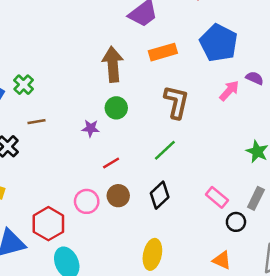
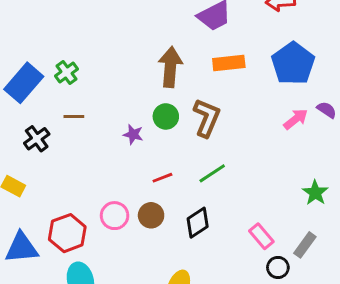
brown L-shape: (176, 102) -> (207, 118), moved
red line: (111, 163) -> (162, 178), moved

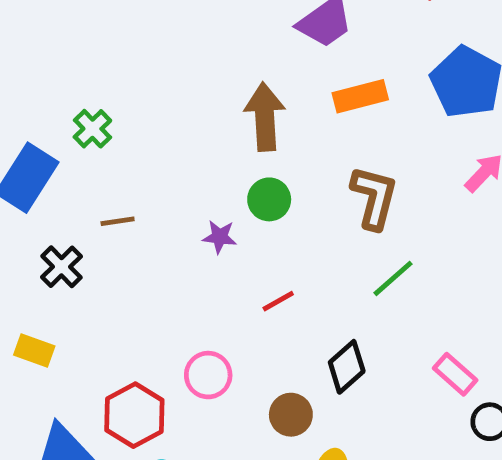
green cross: (66, 72) -> (92, 129), moved
brown L-shape: (207, 118) -> (374, 197), moved
green line: (212, 173) -> (393, 278), moved
brown circle: (151, 215) -> (291, 415), moved

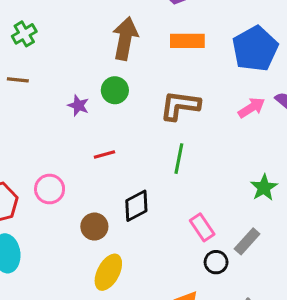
green cross: (92, 129) -> (24, 34), moved
brown L-shape: (374, 197) -> (180, 106), turned -111
green line: (393, 278) -> (179, 159), turned -52

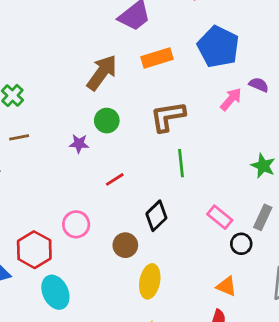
brown arrow: (125, 39) -> (102, 73), turned 42

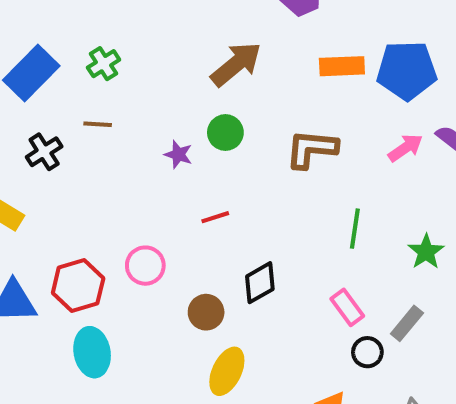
blue pentagon: (218, 47) -> (407, 70), turned 30
orange rectangle: (157, 58) -> (342, 66), moved
green line: (181, 163) -> (355, 229), moved

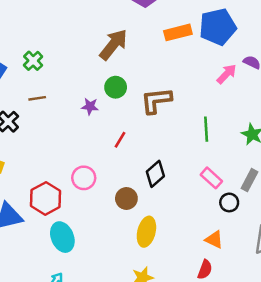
brown L-shape: (312, 149) -> (156, 100), moved
red line: (215, 217) -> (120, 140), turned -30

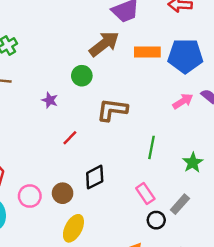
brown arrow: (113, 44) -> (104, 44), moved
green circle: (116, 87) -> (82, 76), moved
pink circle: (84, 178) -> (30, 196), moved

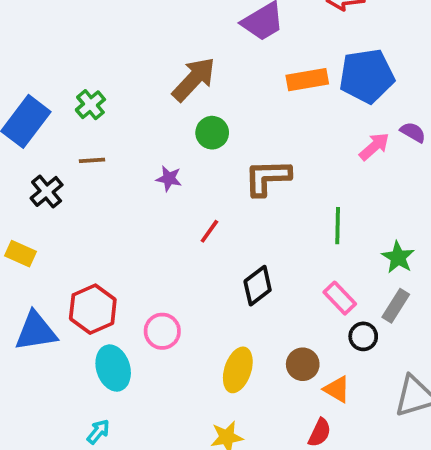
brown arrow: (104, 44) -> (194, 79), moved
green star: (193, 163) -> (398, 257), moved
brown circle: (63, 193) -> (303, 364), moved

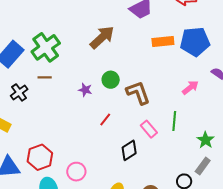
green cross: (90, 105) -> (46, 47), size x1.8
green circle: (212, 133) -> (111, 80), moved
pink arrow: (374, 146) -> (190, 87), moved
brown L-shape: (267, 177) -> (138, 93), turned 68
pink rectangle: (340, 298) -> (149, 129), moved

